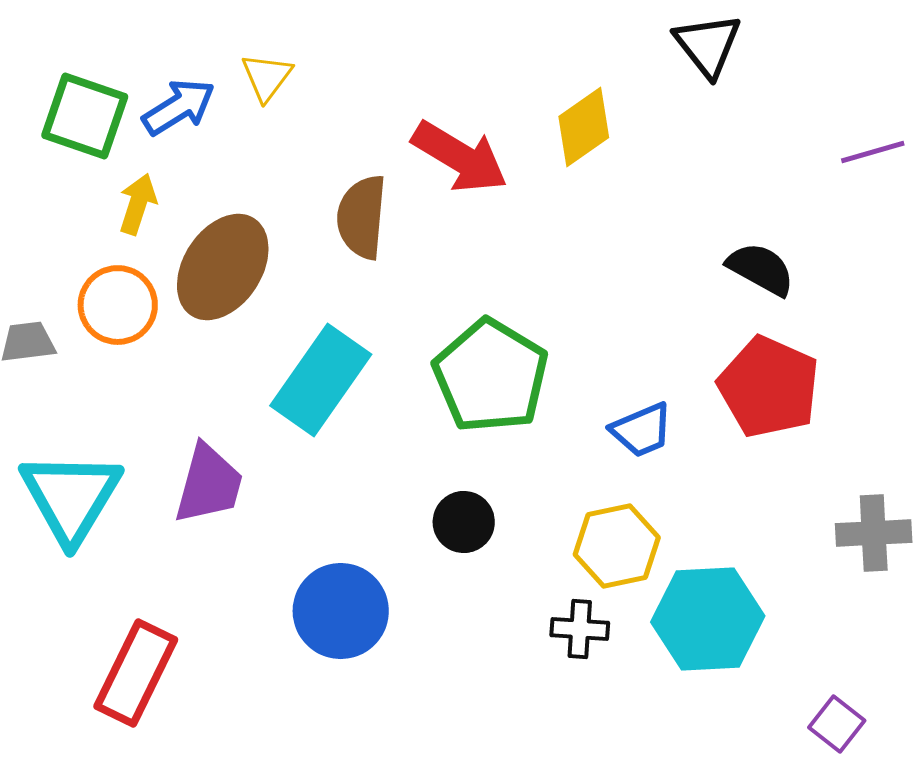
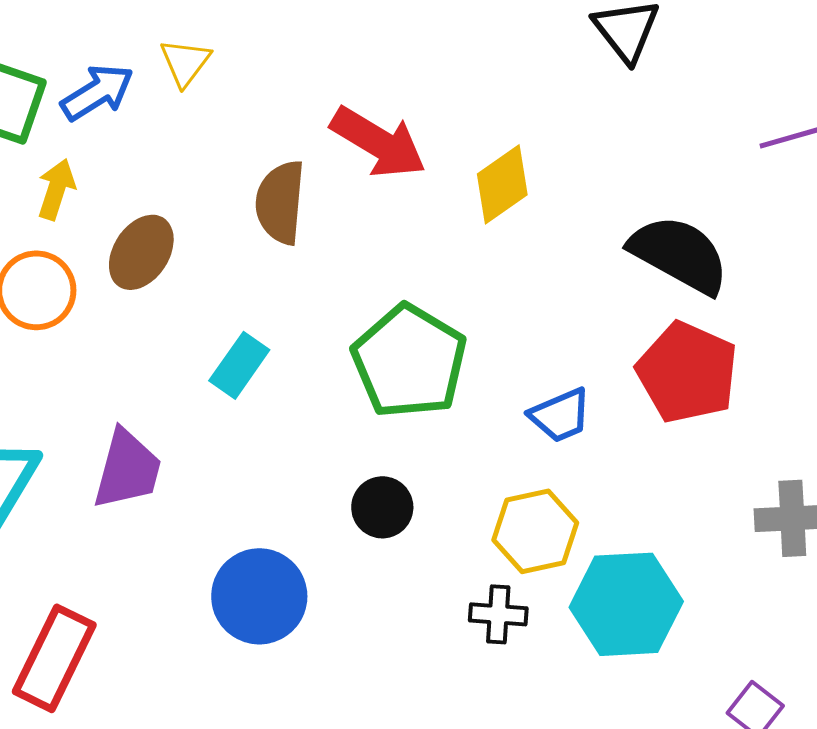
yellow diamond: (584, 127) -> (502, 184), moved
brown ellipse: (223, 267) -> (141, 252), size x0.7
black semicircle: (761, 269) -> (679, 254), size x1.5
cyan rectangle: (321, 380) -> (239, 365), size x0.6

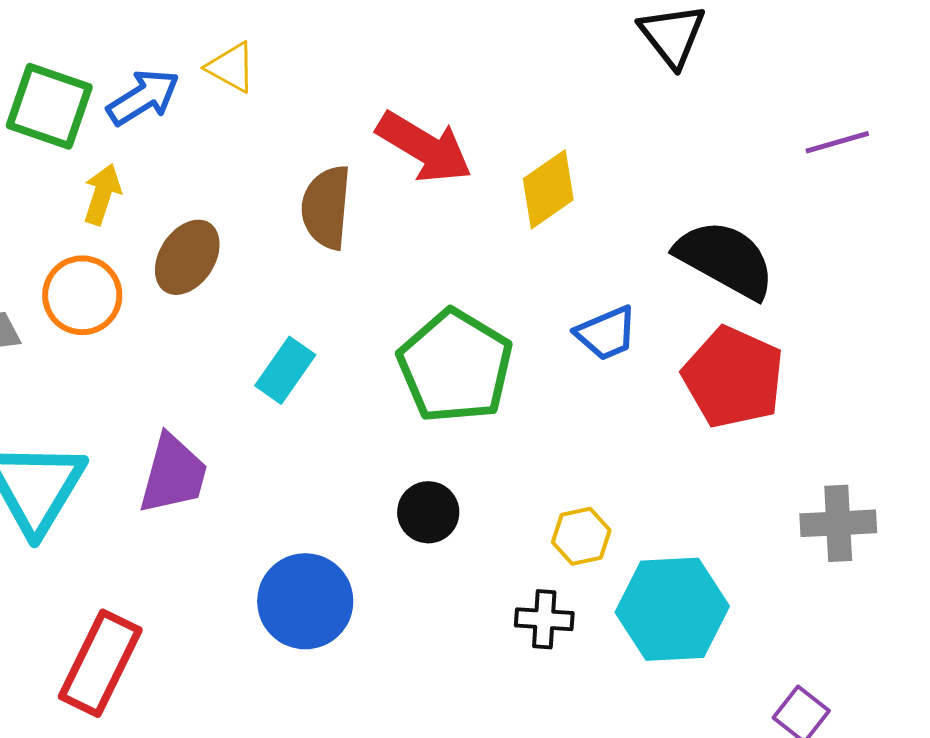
yellow triangle: (185, 62) -> (231, 67), turned -38
blue trapezoid: (560, 415) -> (606, 333), moved
yellow hexagon: (535, 531) -> (581, 536), size x0.7

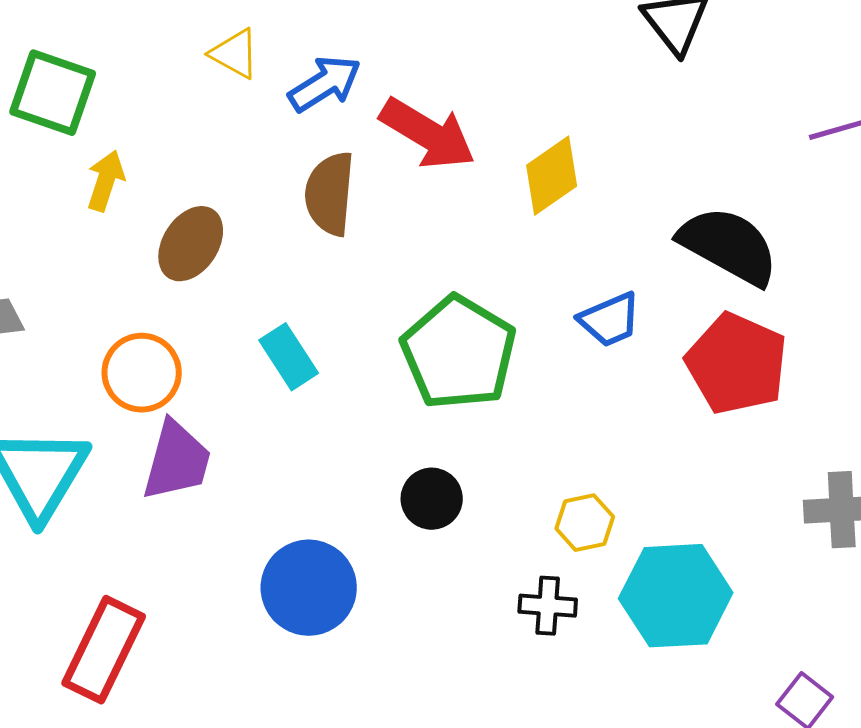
blue arrow: (143, 97) -> (325, 84), moved
orange circle: (82, 295) -> (142, 373), moved
cyan rectangle: (285, 370) -> (289, 357), turned -68

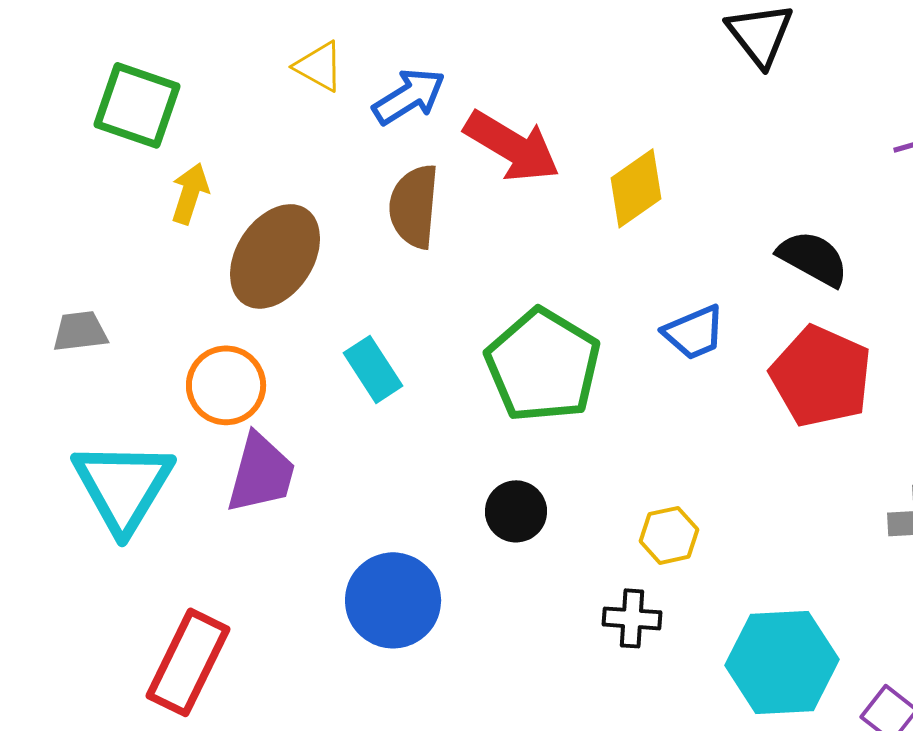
brown ellipse: (191, 244) -> (275, 256), size x1.4
black semicircle: (729, 246) -> (813, 258), size x0.7
cyan hexagon: (676, 596) -> (782, 662), moved

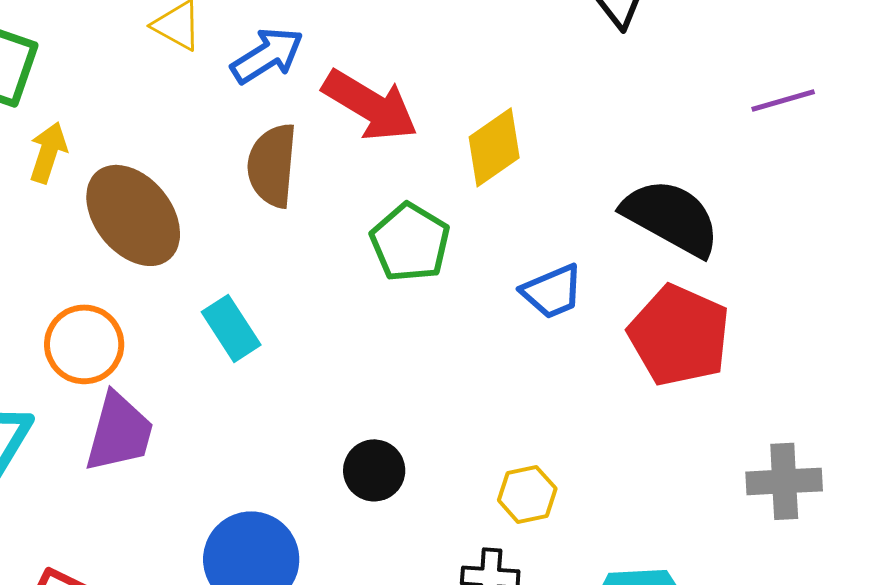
brown ellipse: (275, 256) -> (133, 215), turned -72
black semicircle: (813, 258) -> (671, 217), size x1.4
green pentagon: (543, 365) -> (410, 242), moved, size x0.7

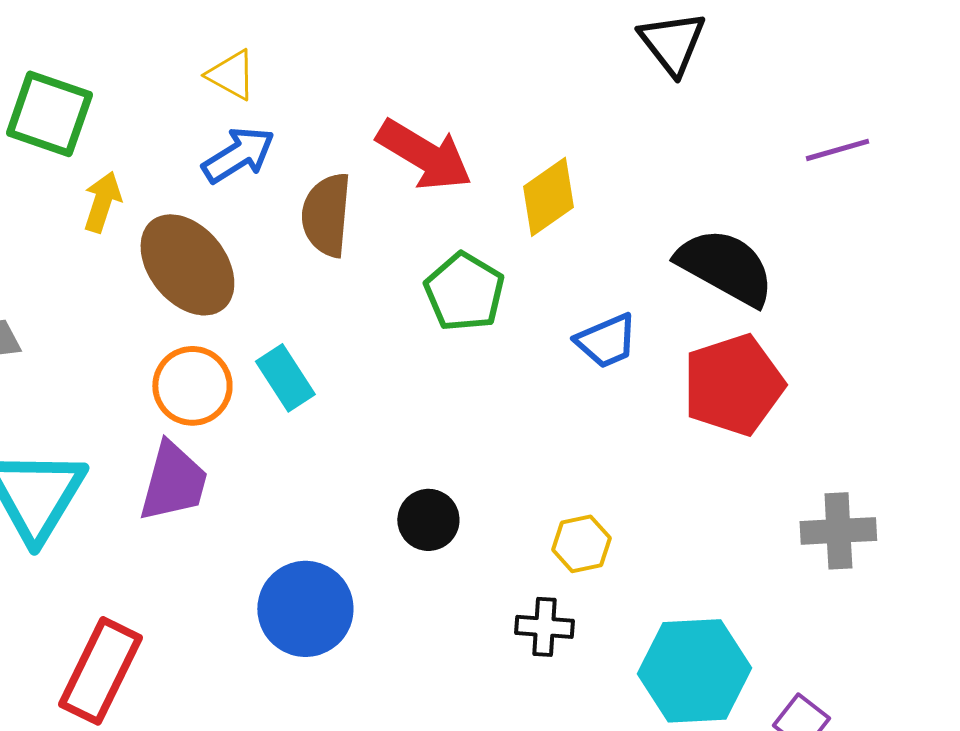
blue arrow: (267, 55) -> (238, 155), moved
red pentagon: (679, 335) -> (733, 385), turned 30
orange circle: (84, 344) -> (192, 386), moved

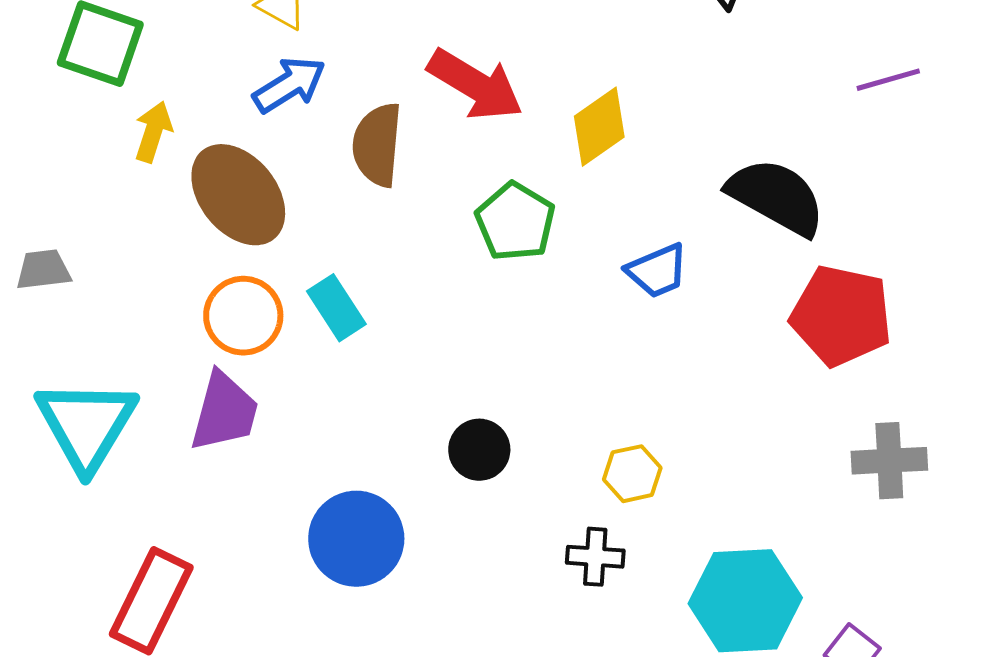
red pentagon: (733, 385) -> (841, 316), moved, turned 30

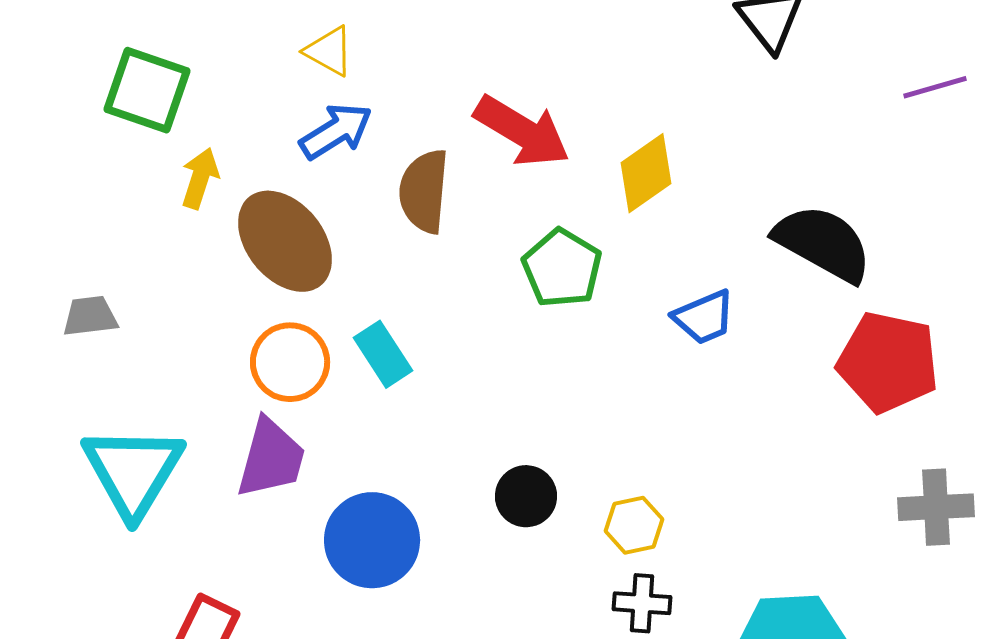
purple line: (888, 80) -> (935, 87), moved
yellow hexagon: (632, 474) -> (634, 525), moved
blue circle: (356, 539) -> (372, 540), moved

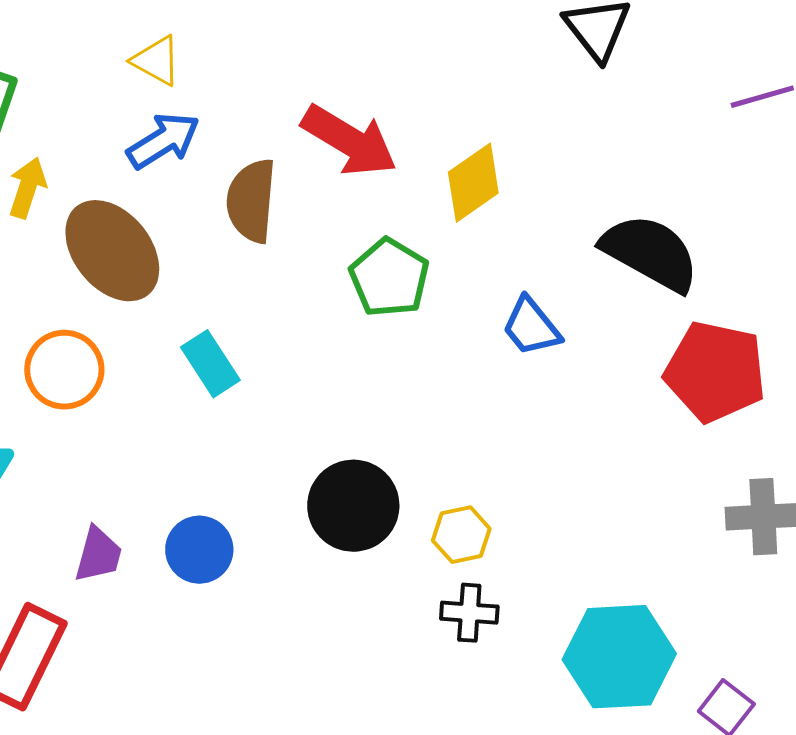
blue trapezoid: (704, 317) -> (531, 327), turned 74
orange circle: (290, 362) -> (64, 370), moved
purple trapezoid: (271, 458) -> (98, 555), moved, size x0.7
black circle: (526, 496) -> (353, 506), size x1.5
blue circle: (372, 540) -> (199, 550), size x0.7

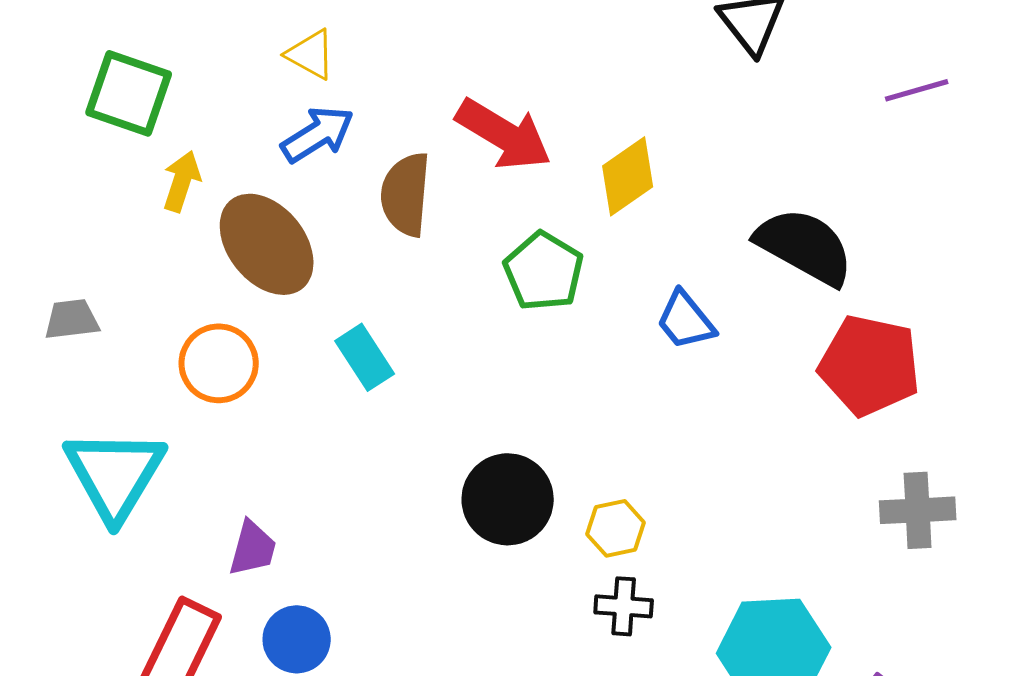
blue circle: (199, 550) -> (297, 639), moved

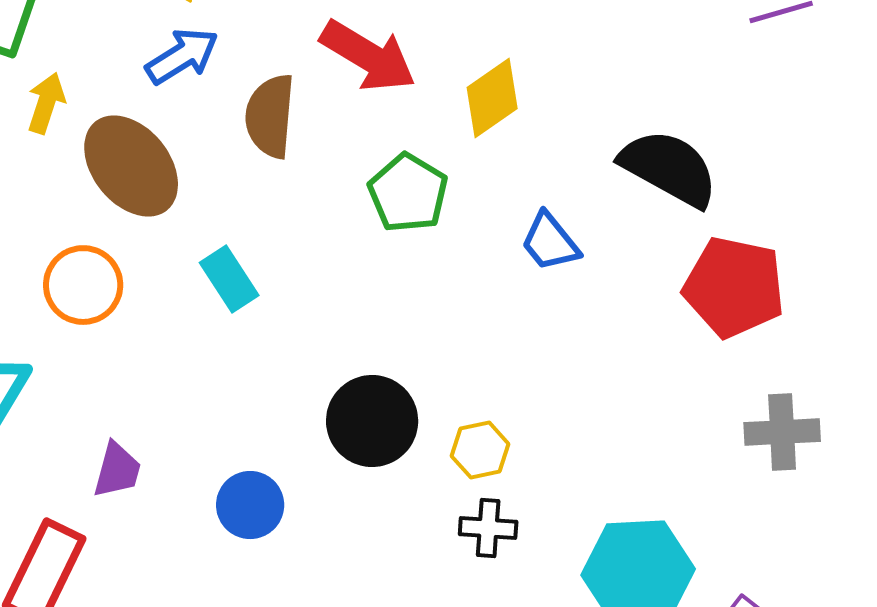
blue circle: (297, 639) -> (250, 505), moved

